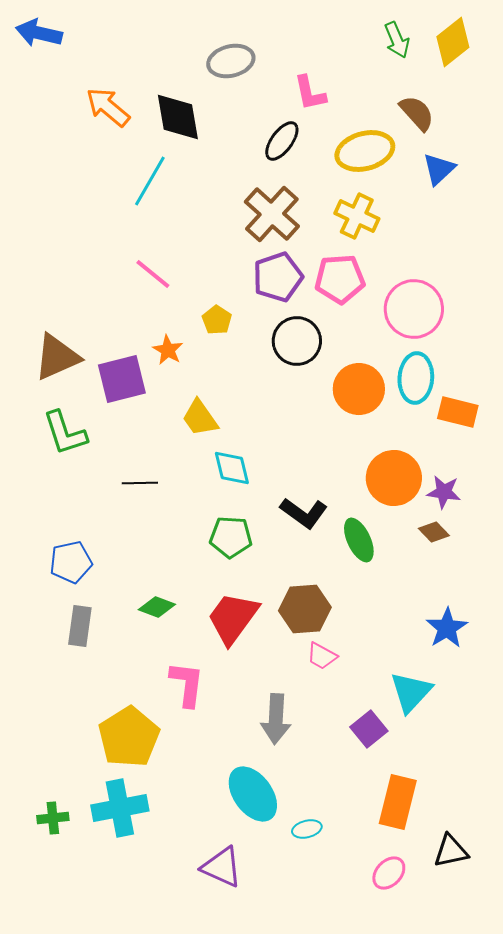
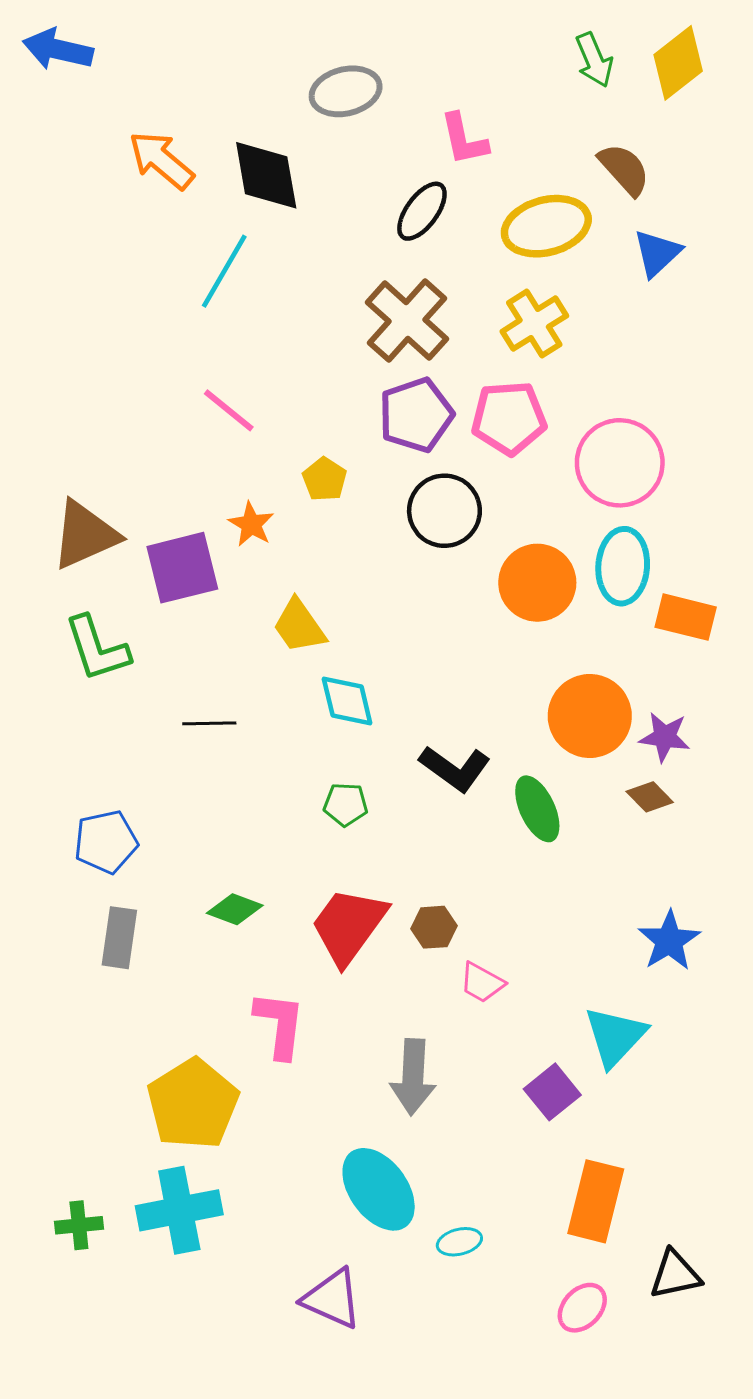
yellow cross: (357, 216) -> (534, 324), turned 33
green pentagon: (231, 537) -> (346, 804), size x0.7
brown hexagon: (305, 609) -> (434, 927), moved, size x0.6

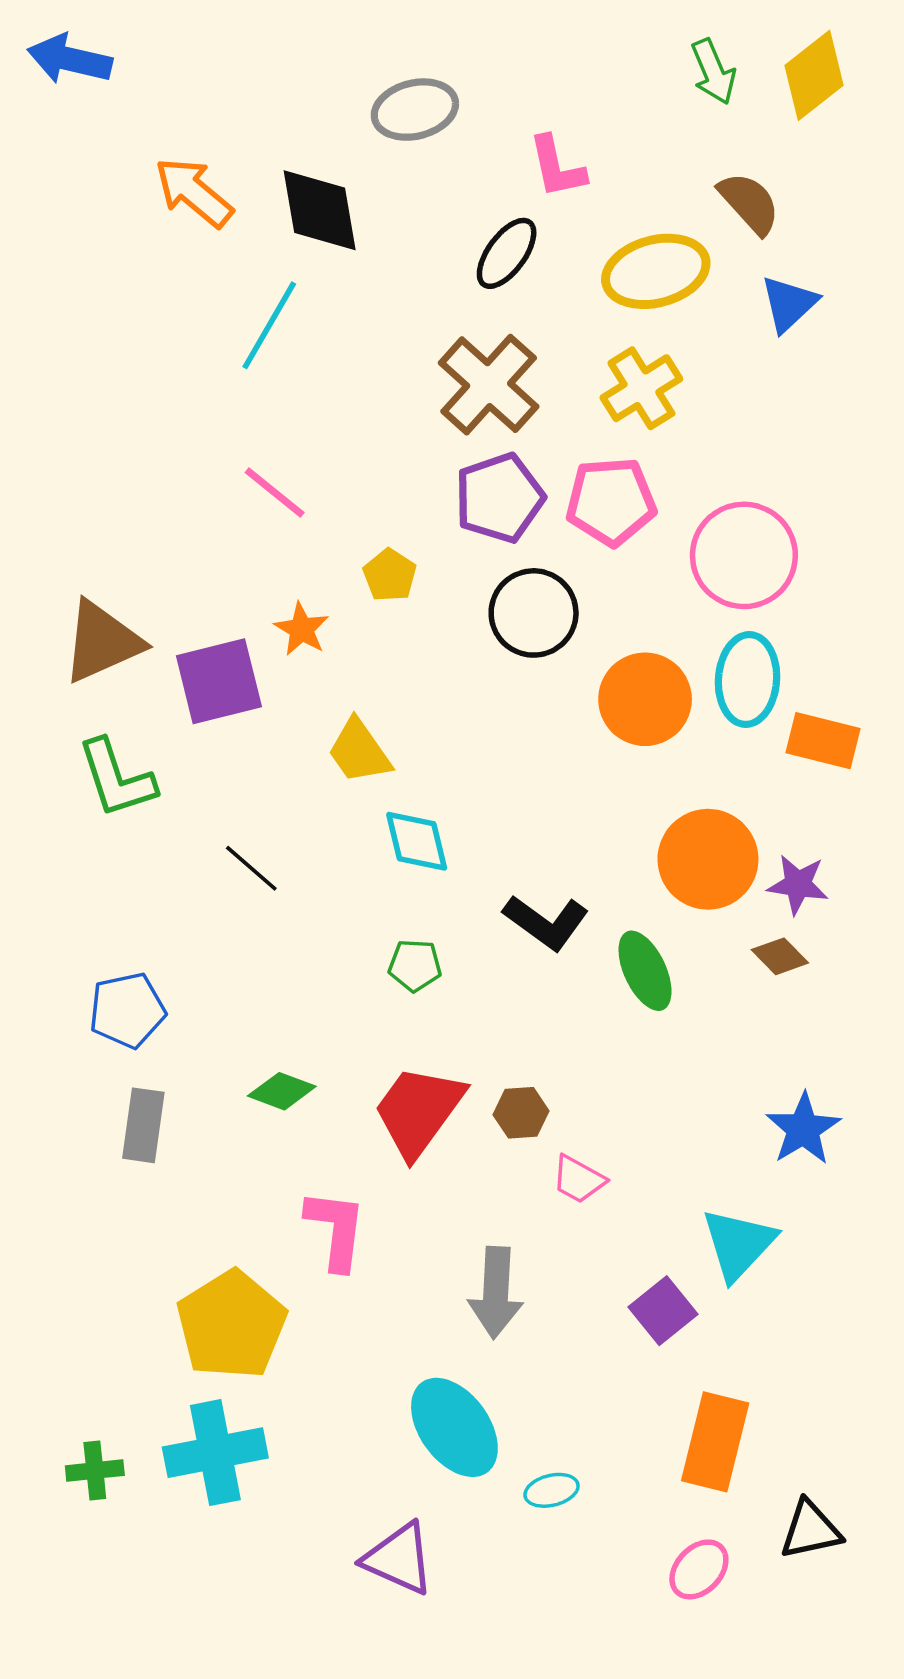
black line: (209, 723) -> (251, 868), turned 42

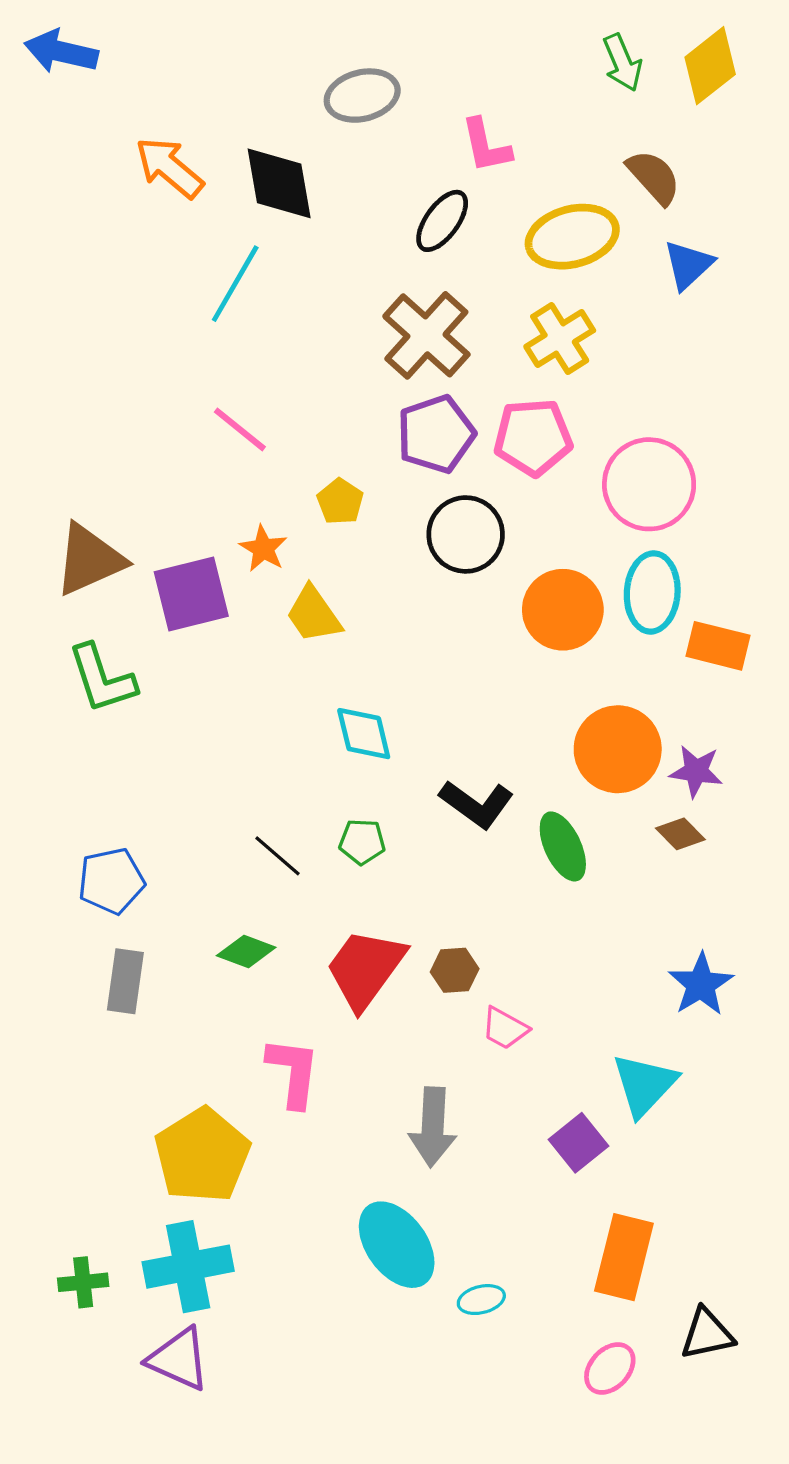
yellow trapezoid: (359, 751) -> (314, 614), moved
black line: (251, 868) -> (277, 856), moved
purple triangle: (399, 1559) -> (179, 1359), moved

